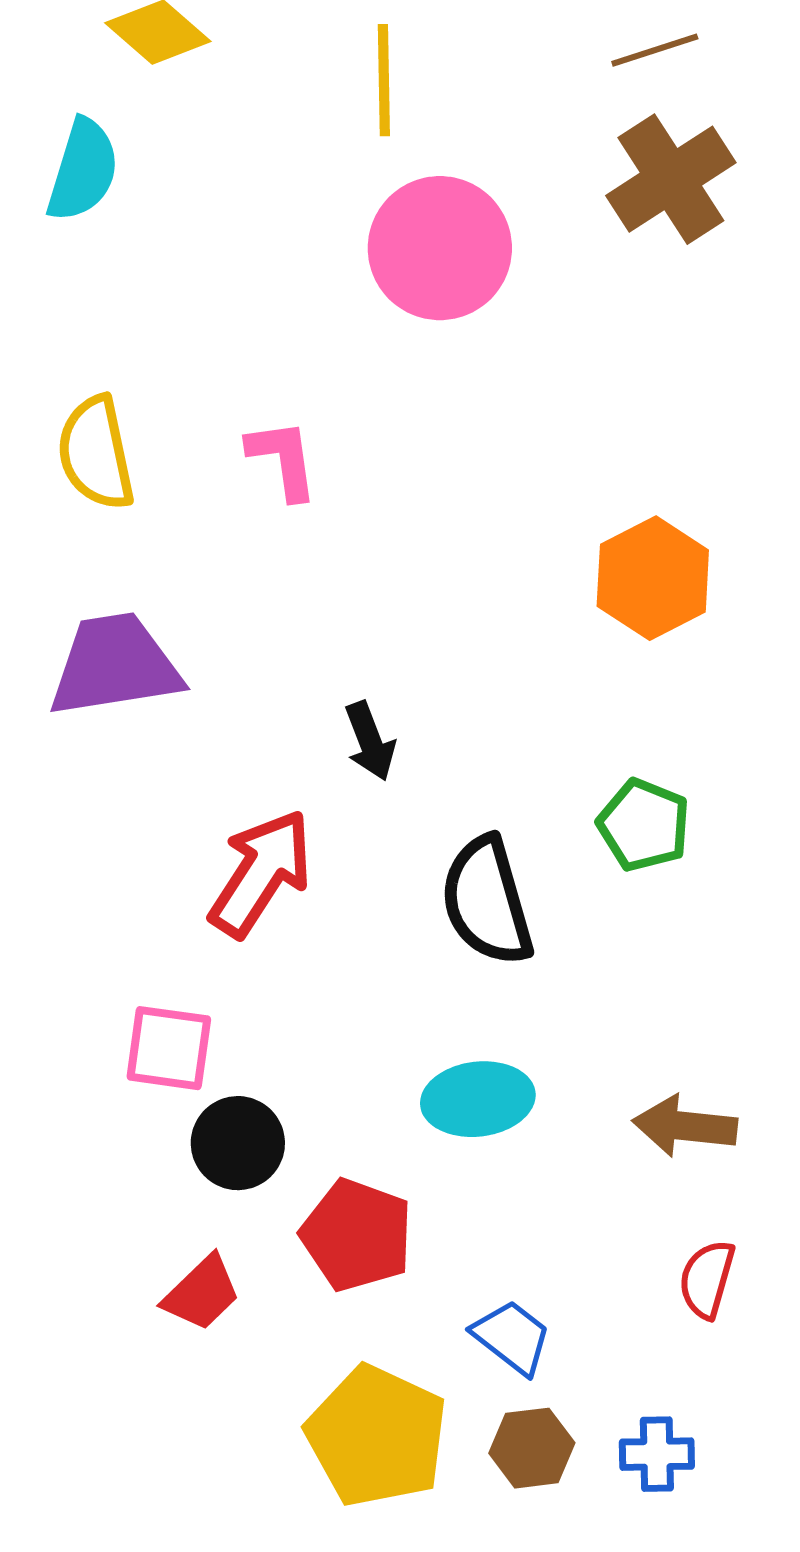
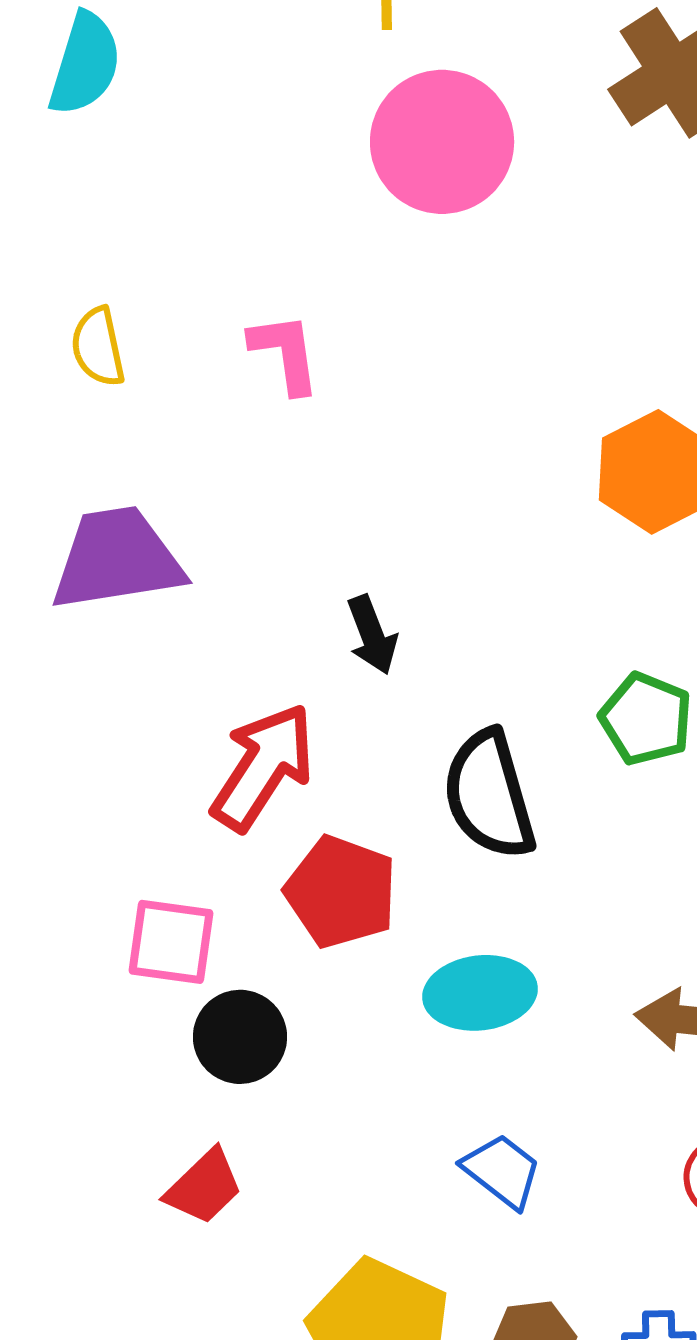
yellow semicircle: (96, 453) -> (98, 347), size x0.7
red pentagon: (357, 1235) -> (341, 892), moved
blue trapezoid: (512, 1337) -> (502, 1171), moved

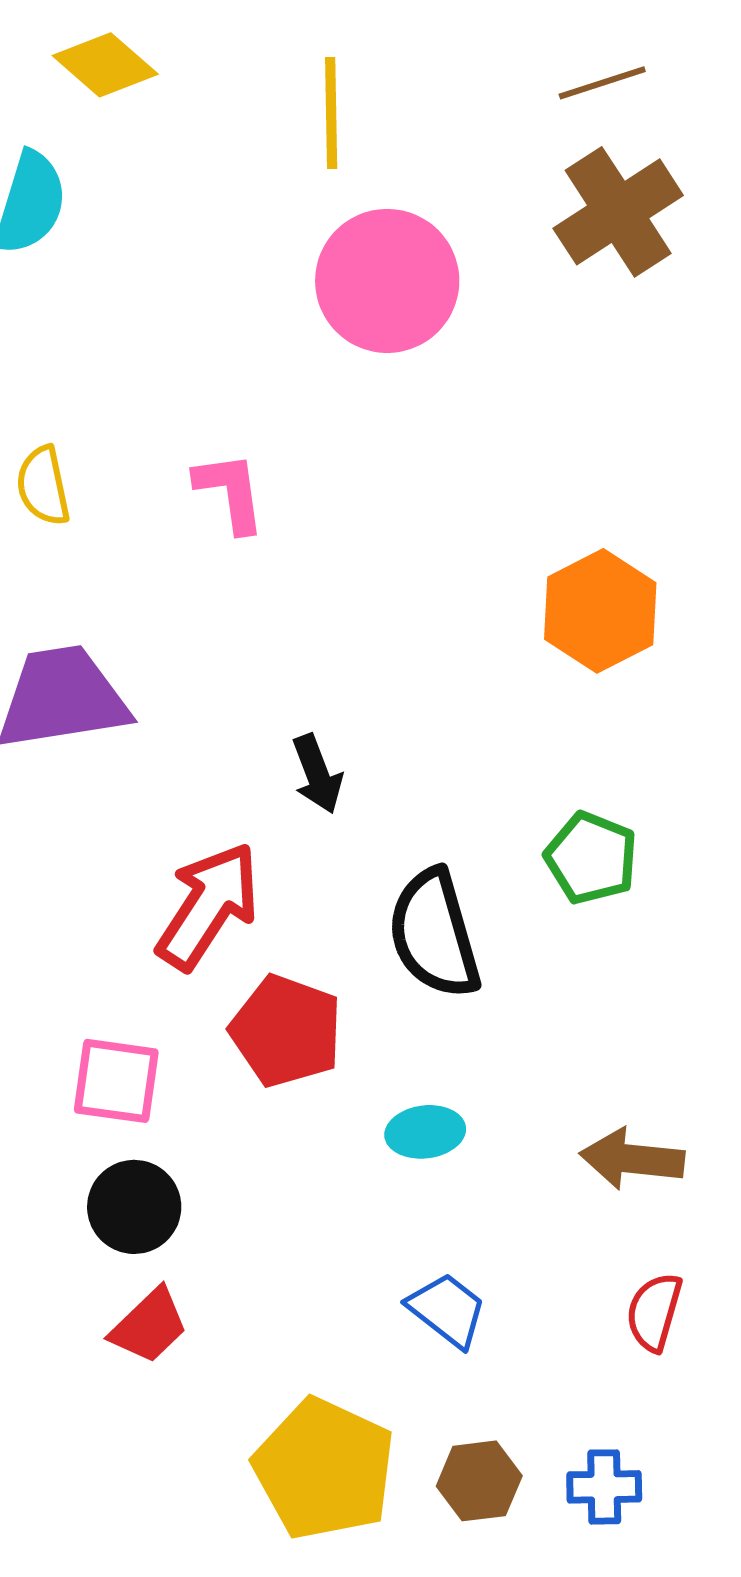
cyan ellipse: (480, 993) -> (425, 1132), size x0.7
black circle: (240, 1037) -> (134, 1207), moved

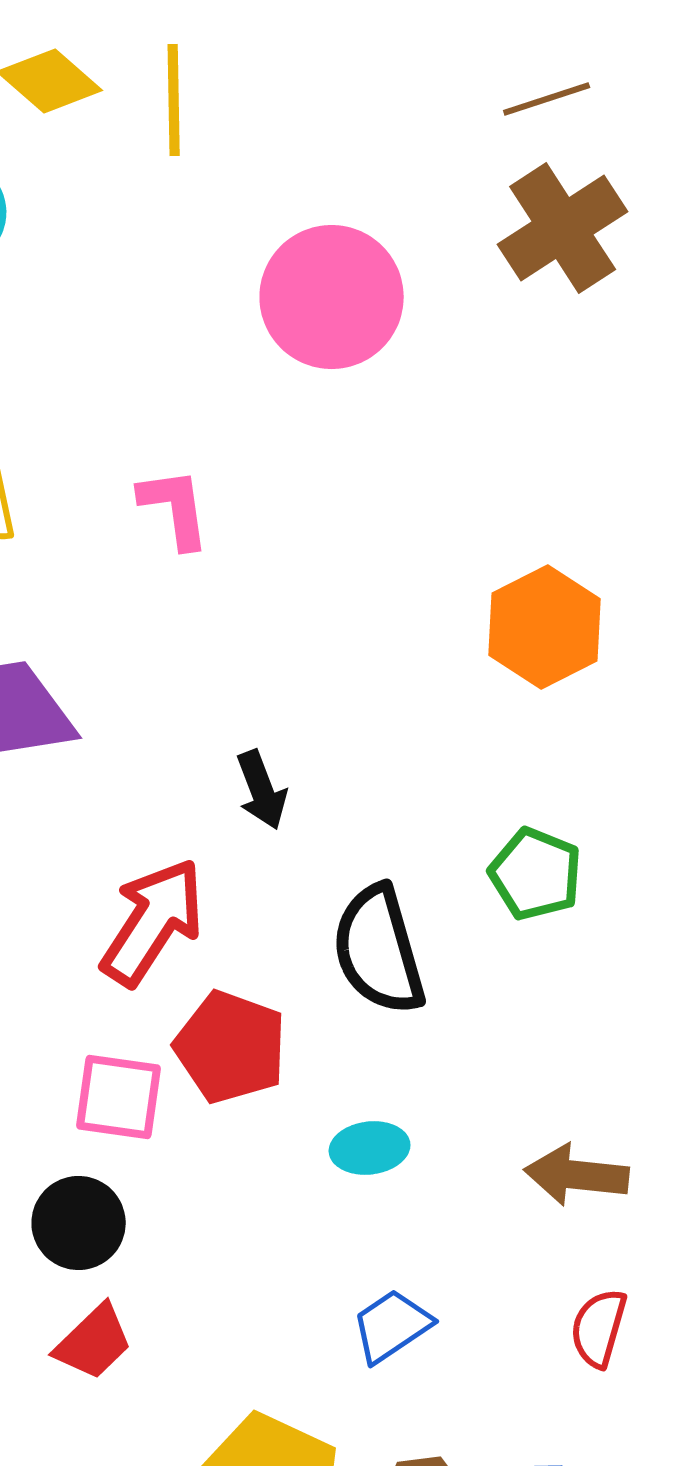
yellow line: (331, 113) -> (174, 100), moved
pink square: (116, 1081) -> (119, 1097), moved
blue trapezoid: (447, 1310) -> (392, 1326), turned -72

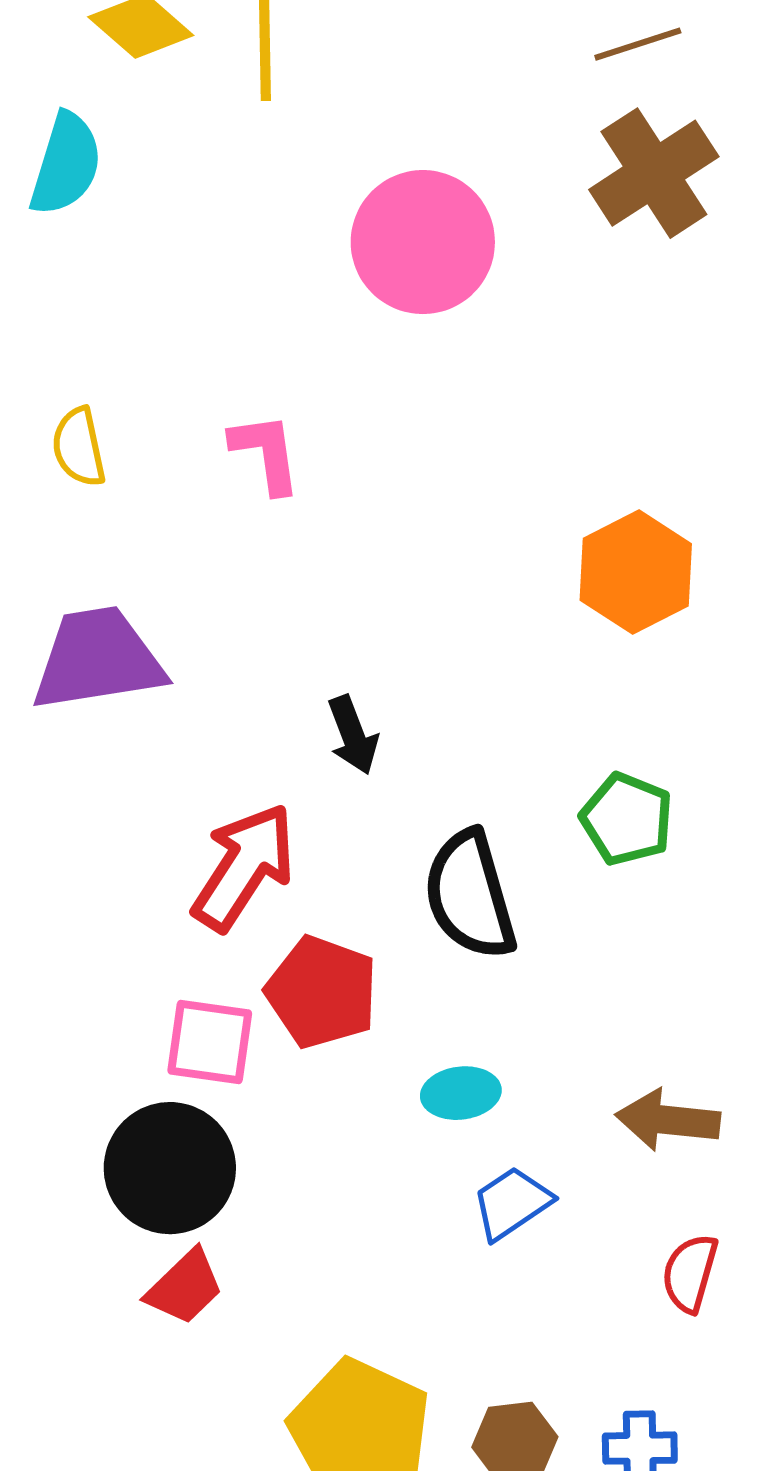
black circle: (79, 1223) -> (170, 1168), size x1.4
blue trapezoid: (392, 1326) -> (512, 1203), moved

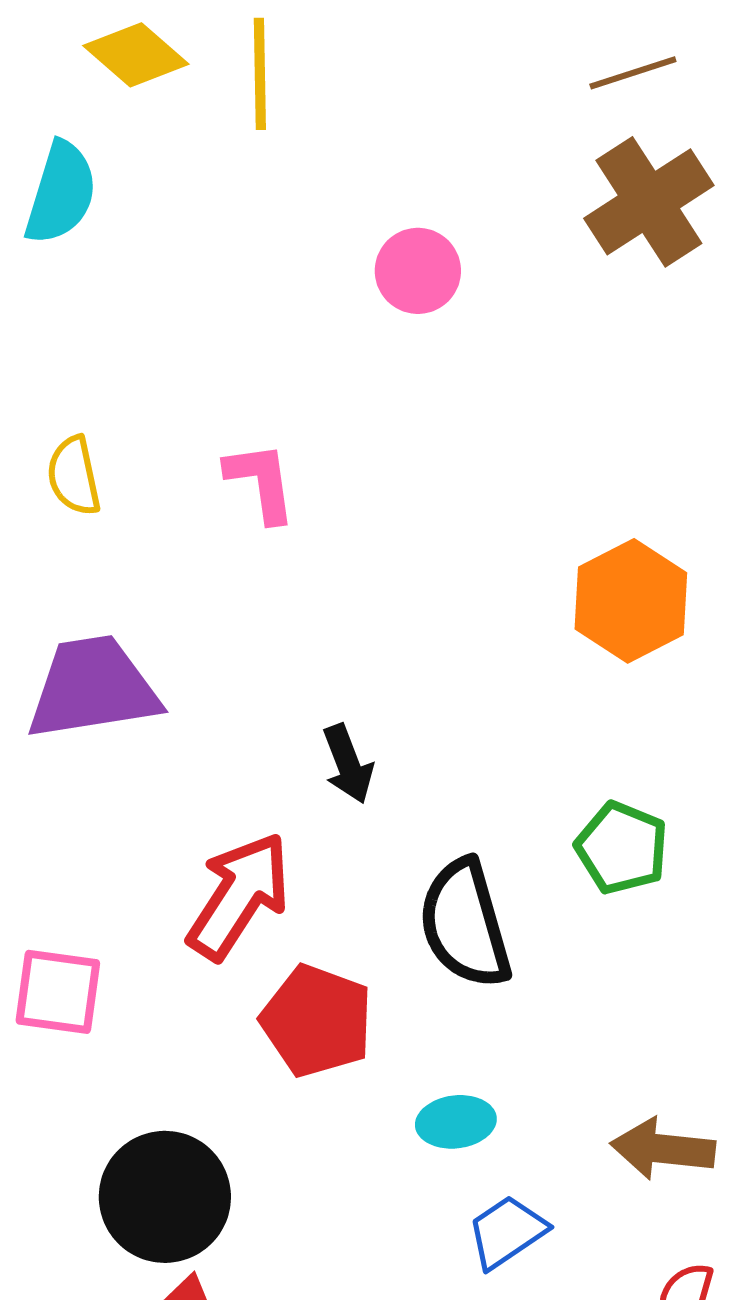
pink circle: (423, 242) -> (418, 271), size x0.6
pink square: (210, 1042) -> (58, 992), moved

